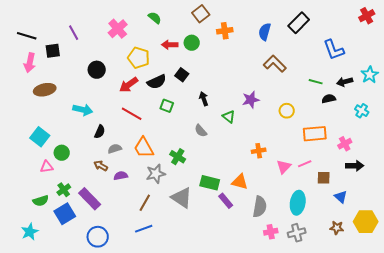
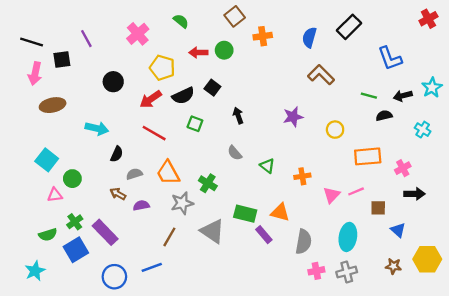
green triangle: (229, 117) -> (267, 166), moved
blue line: (144, 229) -> (152, 267), moved

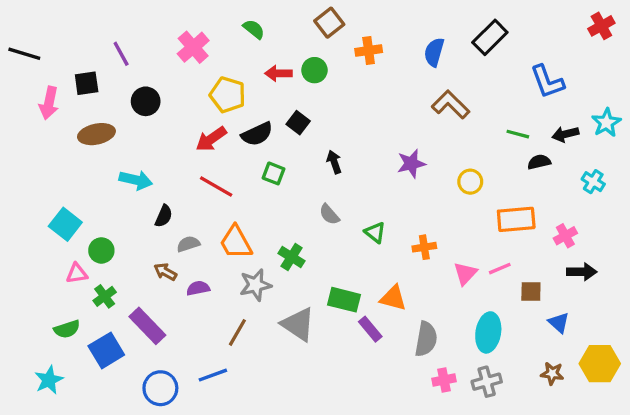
black line: (32, 42) -> (24, 54), moved
black circle: (113, 82) -> (146, 101), moved
brown ellipse: (53, 105) -> (96, 134), moved
green cross: (75, 222) -> (105, 296), moved

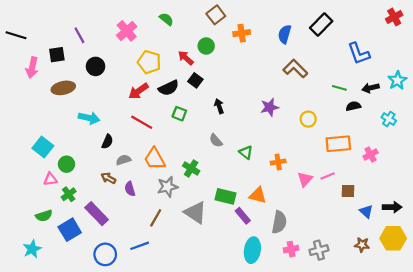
red arrow: (278, 73) -> (186, 58), moved, turned 42
black arrow: (582, 272) -> (392, 207), moved
purple semicircle: (198, 288) -> (130, 189), turned -96
cyan ellipse: (488, 332) -> (252, 250), moved

